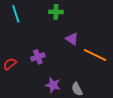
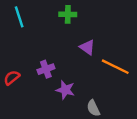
purple star: (53, 85) -> (65, 90), moved

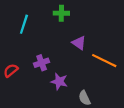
cyan line: (19, 17) -> (24, 24), moved, turned 36

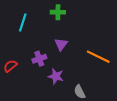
purple triangle: (79, 43) -> (61, 44), moved, turned 32

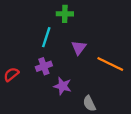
cyan line: (23, 23) -> (46, 37), moved
purple triangle: (61, 44) -> (79, 48), moved

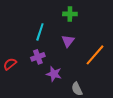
green cross: (65, 14) -> (70, 14), moved
orange line: (110, 64) -> (95, 55), turned -75

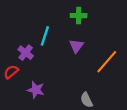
purple cross: (38, 57) -> (26, 53), moved, turned -32
purple star: (54, 74) -> (36, 90), moved

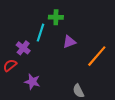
green cross: (79, 16) -> (56, 17), moved
purple triangle: (76, 46) -> (69, 42), turned 32

